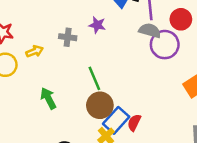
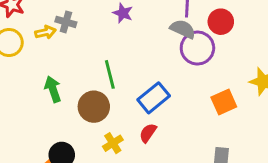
gray cross: (68, 37) -> (66, 22), moved
brown circle: (100, 105) -> (94, 107), moved
blue rectangle: (116, 120) -> (154, 98), moved

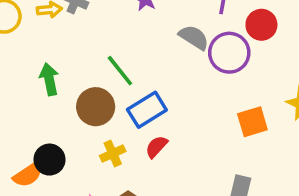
gray semicircle: (183, 29) -> (194, 37), moved
green line: (110, 74) -> (120, 71), turned -32
blue rectangle: (154, 98) -> (147, 110), moved

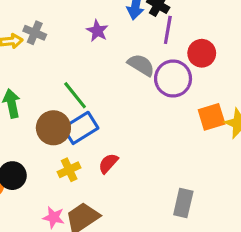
blue rectangle: (147, 110) -> (81, 128), moved
orange square: (252, 122) -> (212, 117), moved

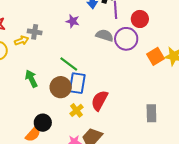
blue rectangle: (81, 128) -> (77, 83), turned -35
red semicircle: (108, 163) -> (100, 101), size x1.5

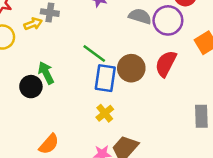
brown circle: (61, 87) -> (131, 68), moved
red semicircle: (100, 101) -> (166, 64), moved
black circle: (43, 123) -> (31, 87), moved

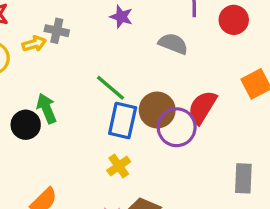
purple circle: (168, 20) -> (177, 127), moved

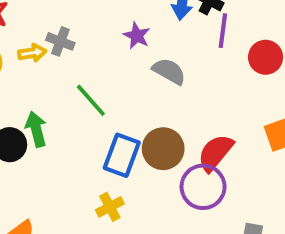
gray semicircle: (173, 44) -> (169, 71), moved
green line: (111, 88) -> (91, 100), moved
purple circle: (177, 127) -> (203, 187), moved

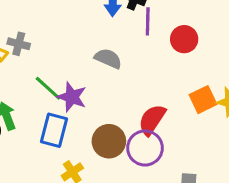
purple star: (137, 36) -> (72, 97), moved, size x1.4
brown circle: (163, 149) -> (109, 141), moved
blue rectangle: (122, 155) -> (54, 130), moved

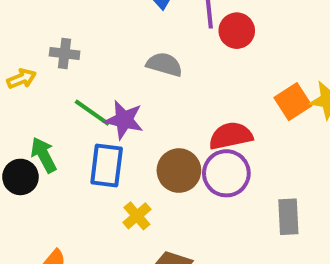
red circle: (184, 39) -> (237, 31), moved
gray cross: (19, 44) -> (65, 54), moved
red semicircle: (152, 120) -> (231, 136), turned 52

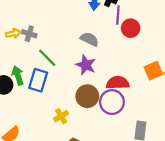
gray cross: (65, 54) -> (29, 34), moved
purple star: (124, 120) -> (86, 65), moved
blue rectangle: (107, 165) -> (38, 80), moved

